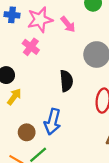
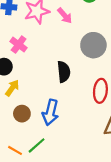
pink cross: (31, 47) -> (19, 45), moved
brown circle: (27, 132) -> (22, 114), moved

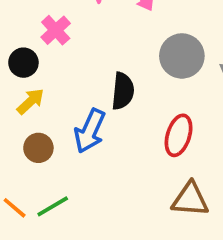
blue arrow: (50, 112) -> (90, 131), moved

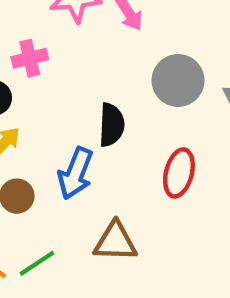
pink cross: (56, 30) -> (30, 58), turned 32
brown triangle: (190, 199) -> (115, 242), moved

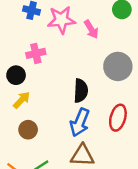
blue arrow: (76, 173) -> (80, 122), moved

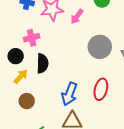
pink arrow: (91, 29) -> (77, 17), turned 70
black semicircle: (81, 91) -> (43, 63), moved

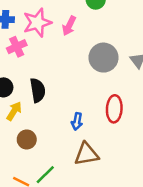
pink cross: (32, 38) -> (17, 47), moved
blue arrow: (69, 94) -> (77, 121), size x0.6

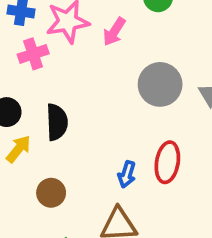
blue arrow: (77, 121) -> (127, 174), moved
brown circle: (27, 140) -> (51, 193), moved

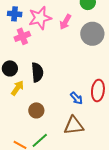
gray circle: (160, 84) -> (92, 34), moved
blue arrow: (127, 174) -> (76, 98), turned -56

